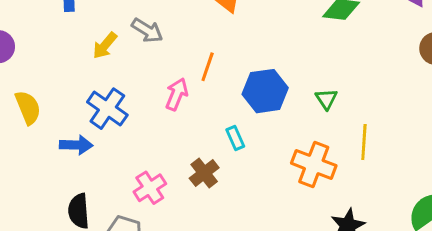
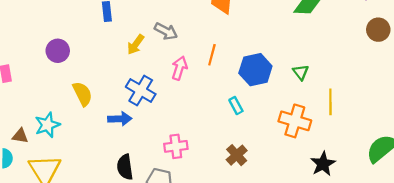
pink arrow: (177, 94) -> (179, 68), moved
brown cross: (204, 173) -> (237, 155), moved
pink cross: (150, 188) -> (176, 146), turned 30

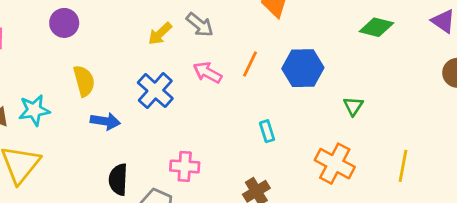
pink arrow: (179, 68) -> (207, 73), turned -90
blue hexagon: (255, 70) -> (303, 68), moved
yellow line: (330, 102) -> (403, 166), moved
blue arrow: (120, 119) -> (105, 121), moved

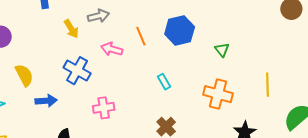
gray arrow: (200, 25) -> (98, 16), turned -40
yellow arrow: (160, 34) -> (71, 29), turned -66
orange line: (250, 64) -> (141, 36), turned -36
pink cross: (185, 166) -> (104, 108), moved

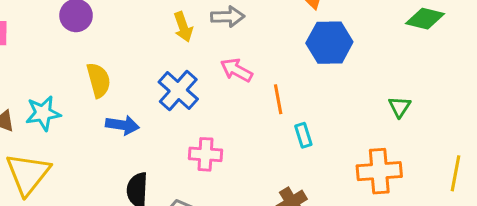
blue hexagon: (180, 30) -> (329, 43), moved
orange line: (141, 36) -> (278, 99), moved
orange cross: (218, 94) -> (379, 171), turned -32

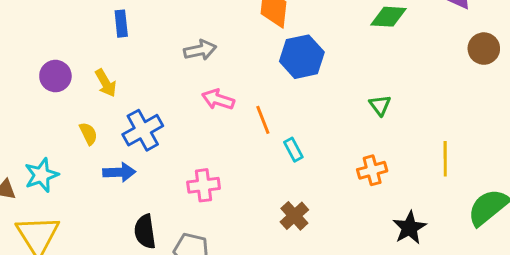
yellow arrow: (183, 27) -> (106, 83), moved
yellow semicircle: (99, 80) -> (88, 134), size x0.7
blue cross: (178, 91) -> (143, 130), moved, turned 30
orange cross: (379, 171) -> (372, 170), size x0.7

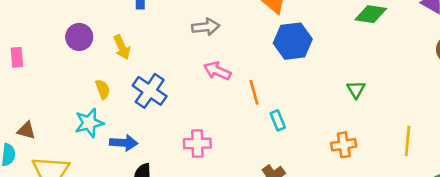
blue cross: (143, 130) -> (150, 91), turned -32
blue arrow: (119, 172) -> (124, 143), moved
cyan star: (41, 175) -> (89, 123), moved

